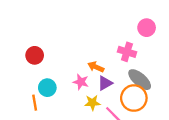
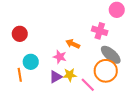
purple triangle: (105, 83) -> (56, 77), moved

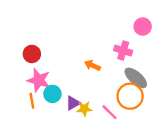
pink star: (60, 57) -> (39, 80), moved, size x1.5
cyan circle: (31, 62) -> (52, 94), moved
yellow star: (70, 75) -> (84, 109), moved

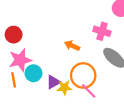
pink star: (39, 80) -> (20, 60), turned -30
orange circle: (130, 96) -> (83, 75), moved

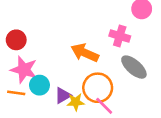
orange arrow: (72, 46) -> (85, 53), size x1.5
pink star: (20, 60) -> (24, 70), turned 30
orange line: (14, 80) -> (16, 93), turned -72

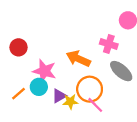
pink star: (24, 70) -> (44, 71), moved
orange line: (16, 93) -> (19, 94), turned -49

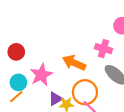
pink star: (44, 71) -> (41, 75), turned 30
cyan circle: (39, 87) -> (18, 82), moved

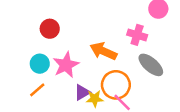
red circle: (16, 52) -> (50, 29), moved
cyan circle: (18, 82) -> (40, 64), moved

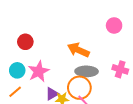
pink cross: (137, 35) -> (120, 69), moved
orange arrow: (103, 51) -> (78, 50), moved
gray ellipse: (151, 65) -> (87, 71), moved, turned -40

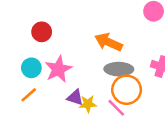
orange circle: (79, 88) -> (127, 90), moved
purple triangle: (52, 94) -> (75, 97), turned 48

